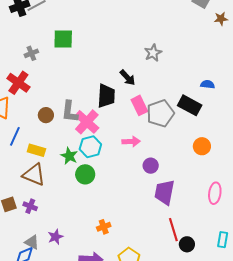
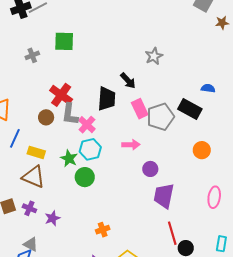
red cross: (18, 83) -> (61, 95), moved
pink cross: (87, 122) -> (87, 125), size x0.7
purple star: (55, 237) -> (52, 218), moved

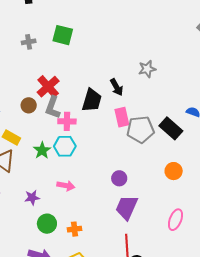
pink cross: (87, 125) -> (67, 121), turned 36
pink arrow: (131, 145) -> (66, 186), moved
green circle: (85, 177) -> (47, 224), moved
purple star: (52, 218) -> (32, 198), moved
orange cross: (103, 230) -> (74, 229), moved

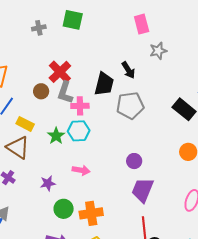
pink rectangle: (122, 117) -> (142, 24), moved
gray pentagon: (140, 130) -> (130, 105), moved
orange cross: (74, 229) -> (91, 213), size x1.6

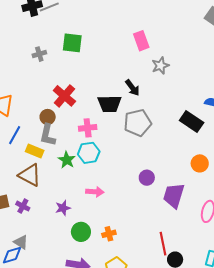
black trapezoid: (104, 84) -> (110, 104), turned 80
gray L-shape: (65, 92) -> (48, 135), moved
purple trapezoid: (143, 190) -> (174, 196), moved
orange cross: (91, 213) -> (109, 234), size x0.6

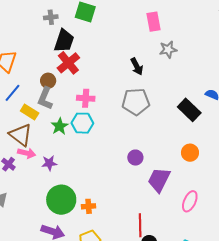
black trapezoid: (110, 104) -> (64, 41), moved, turned -80
pink arrow: (95, 192) -> (27, 153), moved
purple star: (63, 208) -> (49, 163), moved
green circle: (81, 232) -> (61, 200), size x1.5

